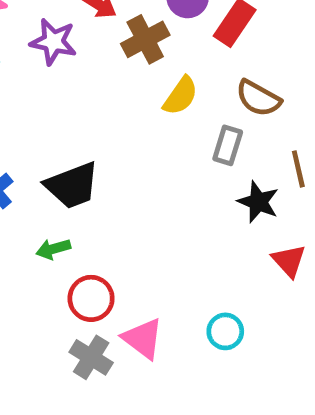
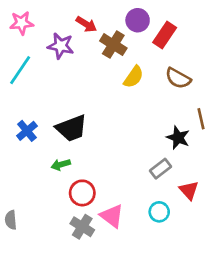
brown cross: (145, 39) -> (113, 45), turned -30
gray rectangle: (228, 145) -> (161, 169), moved, turned 35
red triangle: (289, 261) -> (189, 190), moved

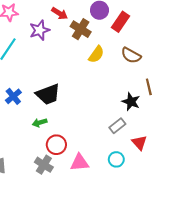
purple star: (61, 46) -> (40, 30), turned -30
pink triangle: (112, 216) -> (80, 163), turned -42
gray cross: (82, 227) -> (44, 165), moved

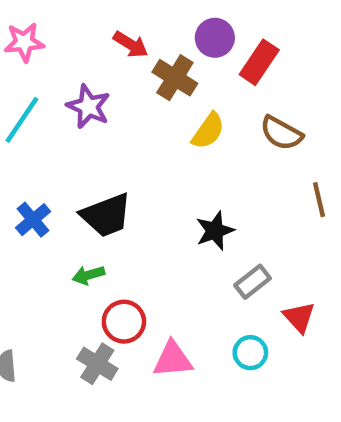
purple star: (40, 30) -> (88, 107), moved, turned -30
black star: (131, 102) -> (215, 231), moved, turned 30

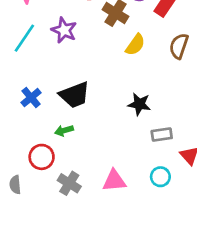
brown semicircle: (281, 133) -> (179, 46), turned 80
black star: (215, 231) -> (139, 104), turned 30
gray rectangle: (253, 282) -> (162, 134), turned 30
red circle: (124, 322) -> (42, 157), moved

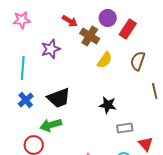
purple star: (64, 30) -> (51, 49), turned 30
cyan line: (24, 38) -> (23, 68), moved, turned -30
green arrow: (64, 131) -> (51, 125), size x1.5

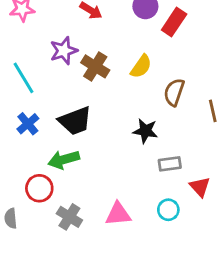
brown cross: (90, 36) -> (95, 66), moved
brown semicircle: (138, 61) -> (174, 92), moved
cyan line: (23, 68) -> (24, 78), turned -35

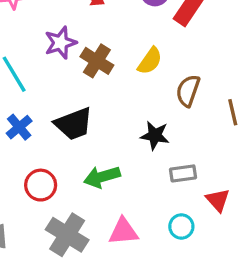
green arrow: (64, 160) -> (102, 177), moved
red circle: (39, 188) -> (41, 185), moved
gray cross: (69, 217) -> (67, 235), size x1.4

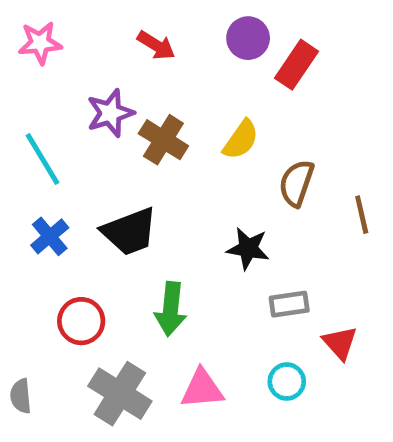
green arrow: (102, 177) -> (171, 309), turned -68

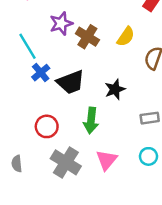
blue cross: (50, 236) -> (41, 73), moved
black star: (248, 248) -> (115, 89), moved, turned -30
pink triangle: (202, 389) -> (107, 160), turned -45

